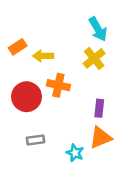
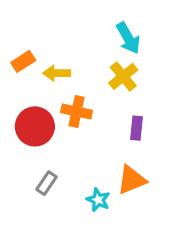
purple rectangle: (99, 108) -> (137, 128), moved
gray rectangle: (35, 140) -> (47, 183), turned -48

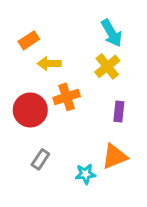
orange rectangle: (23, 61) -> (29, 40), moved
orange cross: (77, 111) -> (67, 97), turned -30
cyan star: (98, 200) -> (85, 174), turned -30

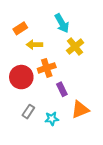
cyan arrow: (112, 33) -> (62, 23), moved
purple rectangle: (119, 111) -> (62, 89), moved, turned -32
cyan star: (85, 174) -> (52, 119), moved

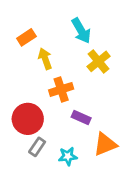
yellow arrow: (34, 45) -> (45, 59), turned 70
red circle: (21, 77) -> (28, 119), moved
purple rectangle: (62, 89) -> (81, 118), turned -40

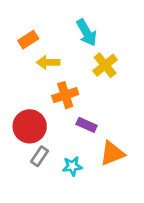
yellow arrow: (45, 59) -> (48, 62), turned -70

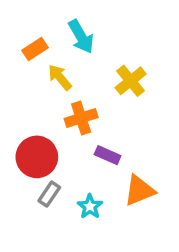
cyan arrow: (87, 32) -> (81, 37), moved
yellow arrow: (48, 62) -> (60, 77), turned 50
cyan star: (72, 166) -> (90, 206), turned -30

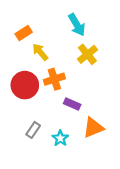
cyan arrow: (81, 37) -> (77, 25), moved
red circle: (37, 157) -> (25, 85), moved

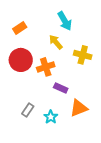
yellow arrow: (40, 52) -> (56, 42), moved
yellow cross: (87, 54) -> (83, 55), moved, turned -36
red circle: (25, 85) -> (21, 60), moved

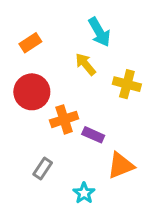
orange cross: (46, 67) -> (64, 119), moved
cyan star: (51, 117) -> (84, 193), moved

